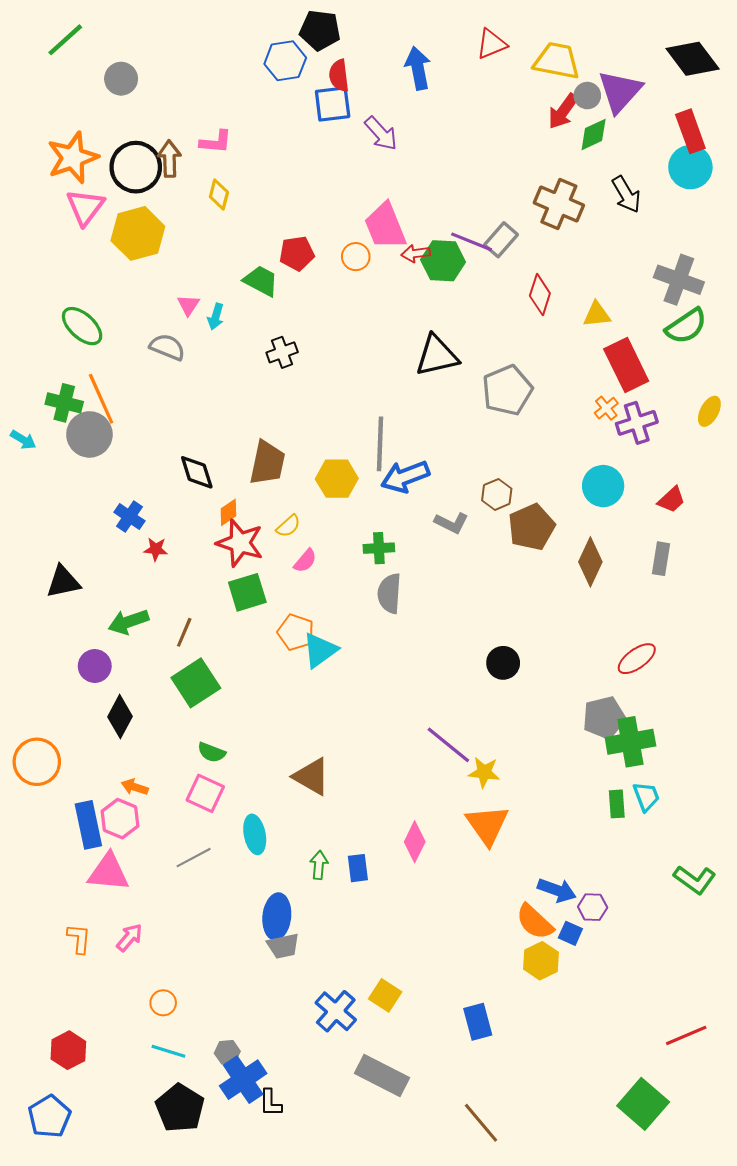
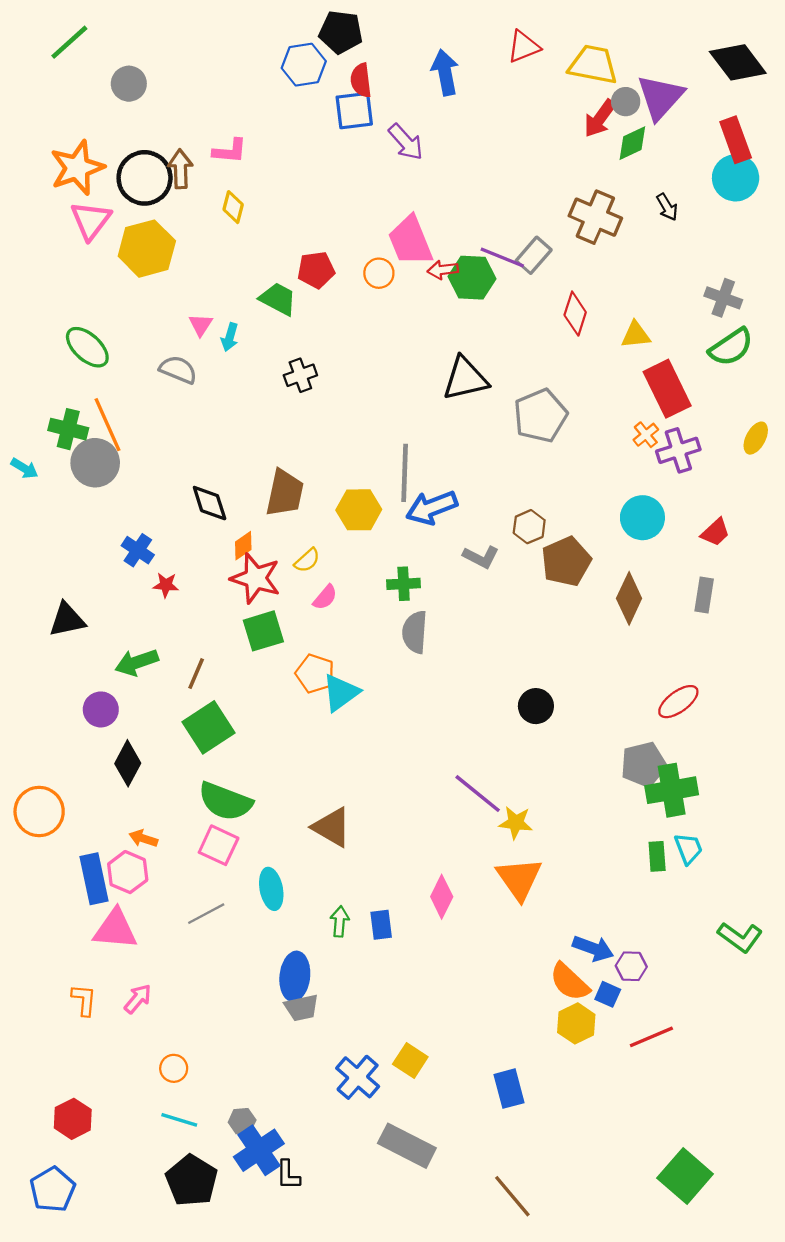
black arrow: (626, 194) -> (667, 207), size x0.7
gray cross: (679, 280) -> (723, 298), size x0.7
green semicircle: (212, 752) -> (225, 801), size x1.8
red line: (686, 1035) -> (651, 1037), moved

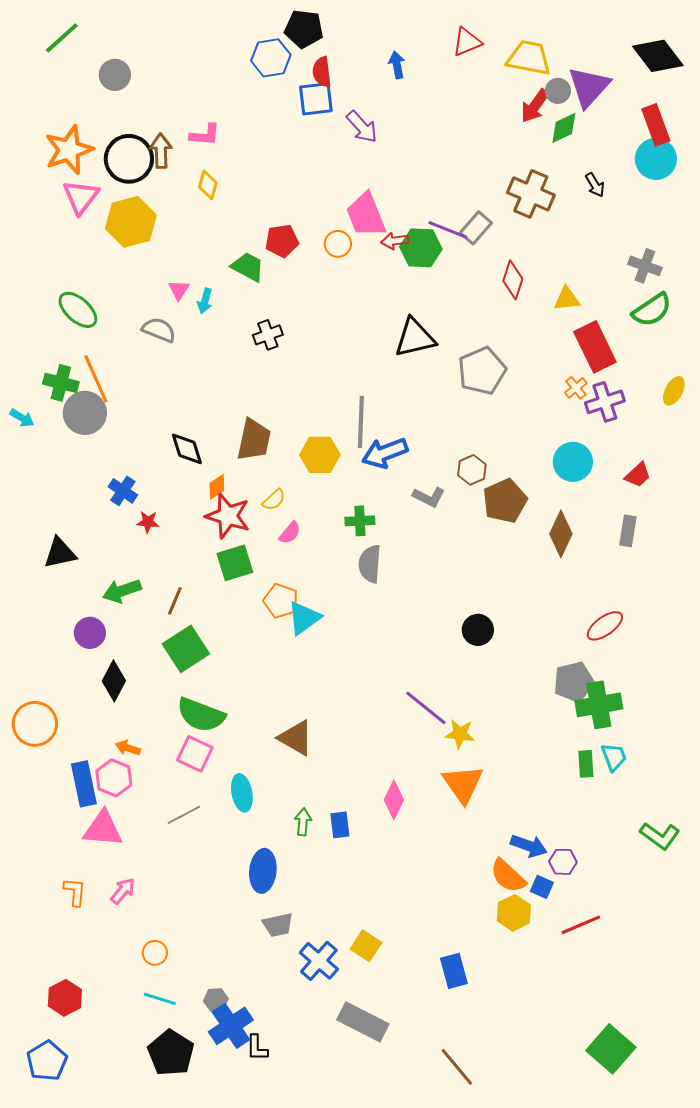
blue arrow: (445, 72) -> (397, 65), size x0.7
gray trapezoid: (302, 1008) -> (278, 925), moved

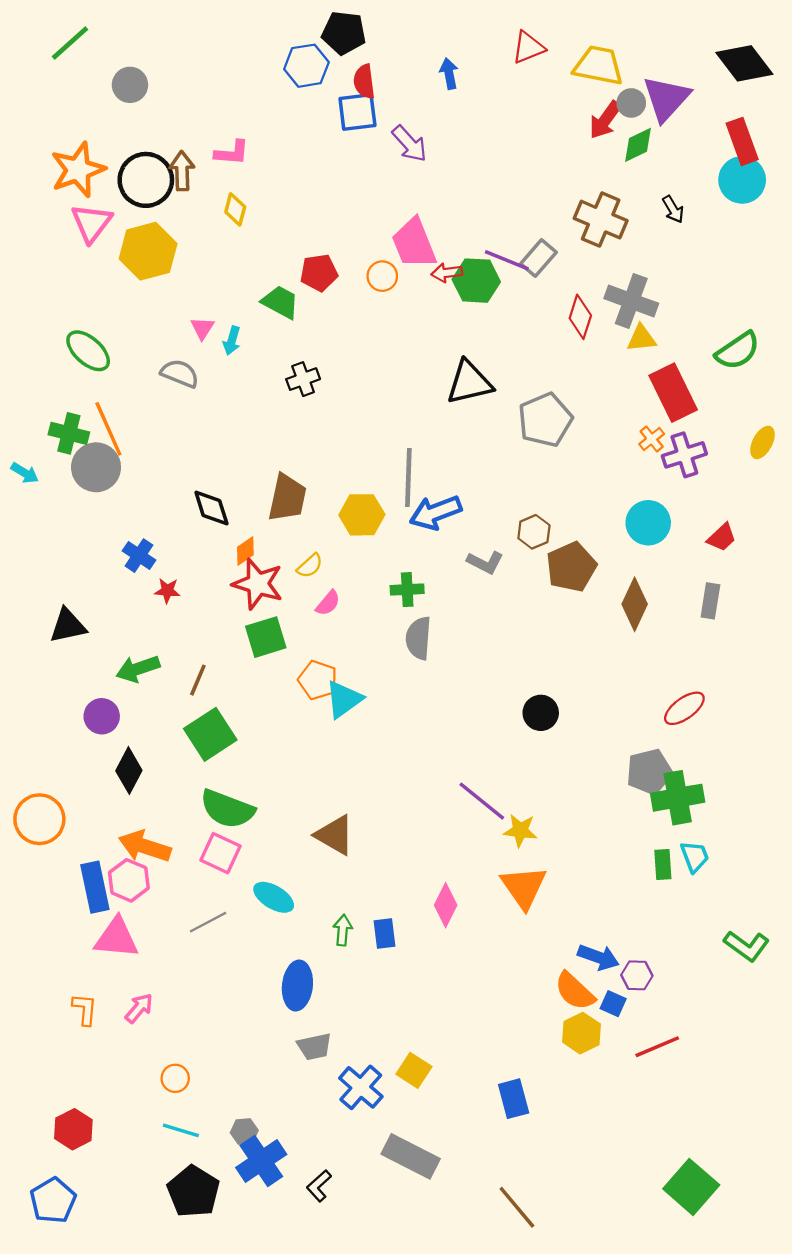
gray cross: (645, 266) -> (631, 301), moved, size x1.4
orange arrow: (128, 748) -> (145, 846), size x1.8
cyan ellipse: (242, 793) -> (274, 897), turned -48
black L-shape: (257, 1048) -> (319, 1186), moved, turned 48

